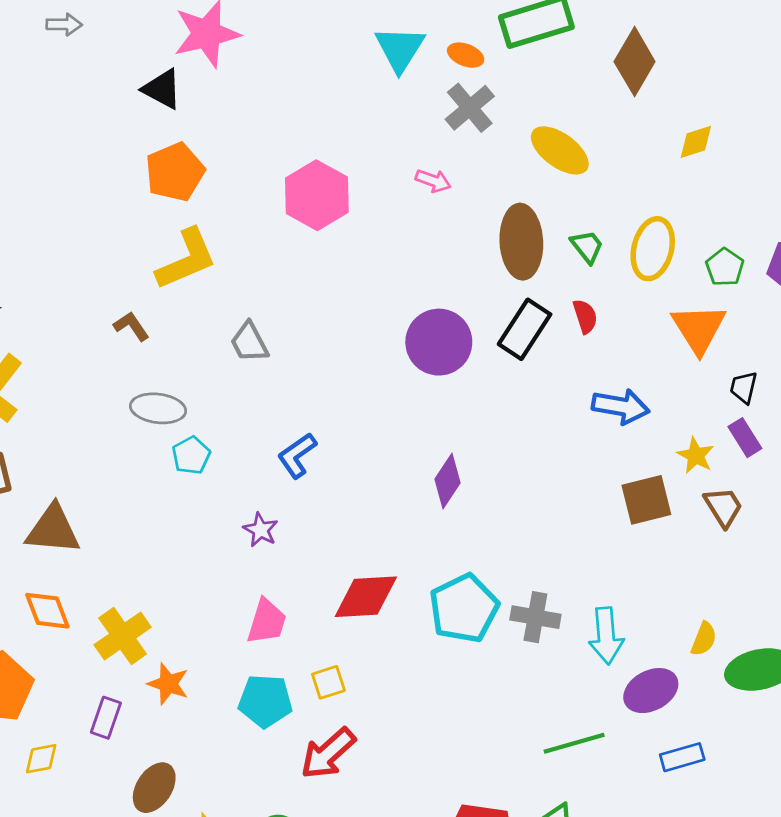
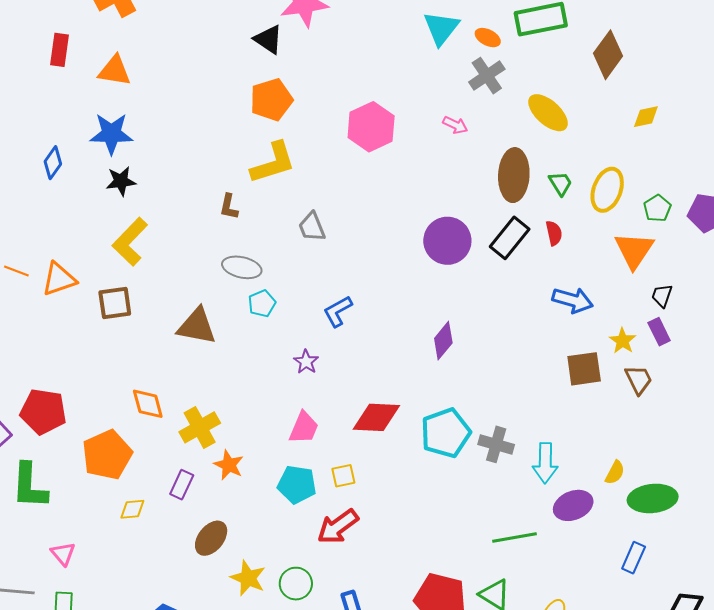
brown L-shape: (131, 326) -> (229, 207), turned -140
brown triangle: (53, 530) -> (197, 326), moved
blue rectangle: (682, 757) -> (634, 558), moved, turned -56

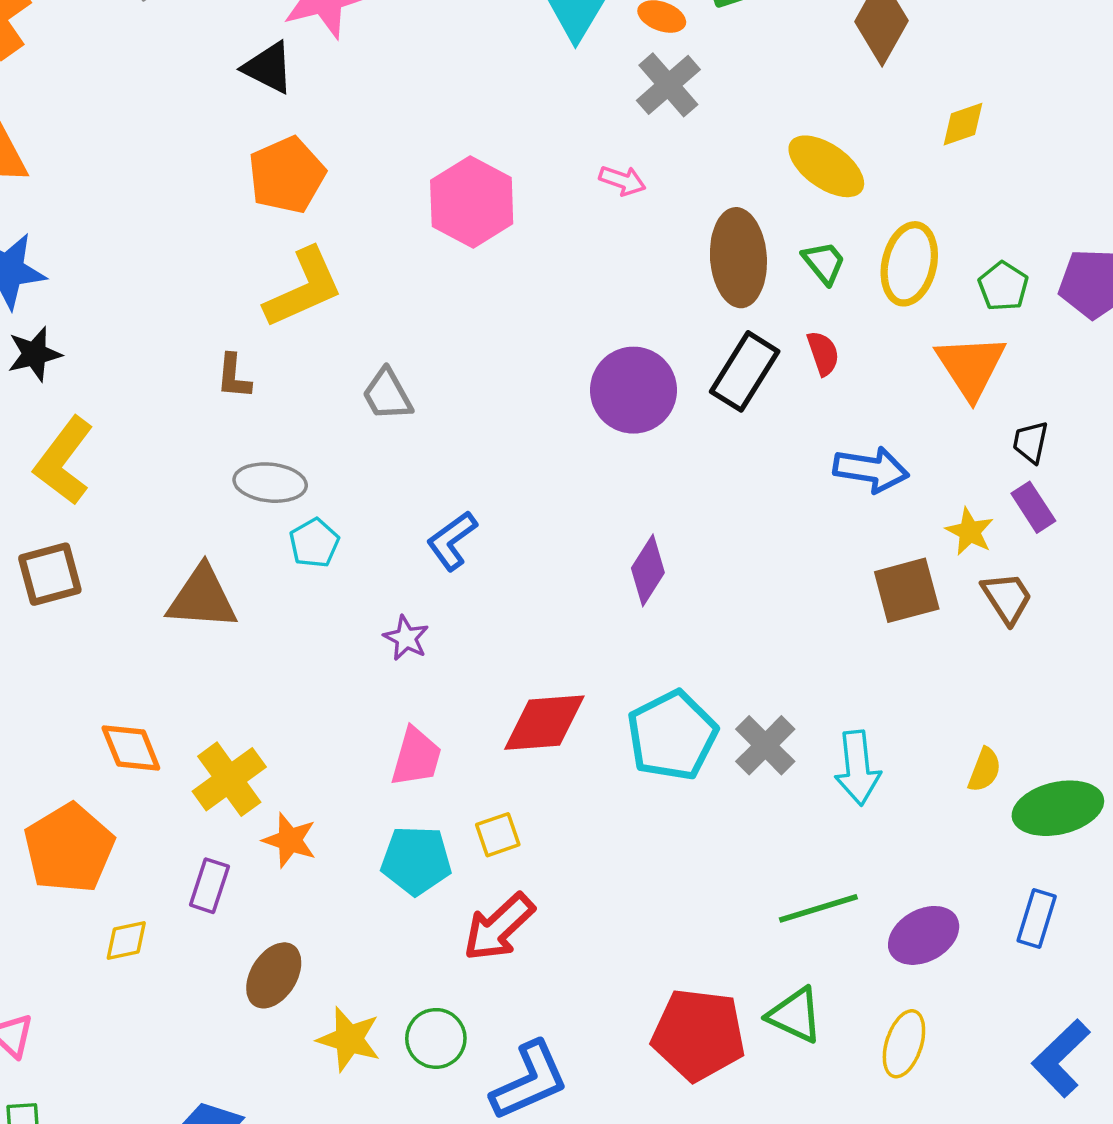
yellow ellipse: (548, 113) -> (826, 166), moved
gray cross: (496, 444) -> (765, 745), turned 36
purple ellipse: (573, 505) -> (924, 935), moved

